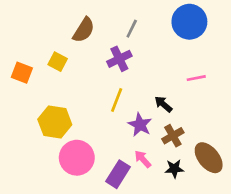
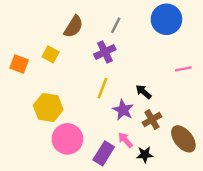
pink line: (196, 78) -> (183, 69), moved
black star: (174, 169) -> (145, 155), moved

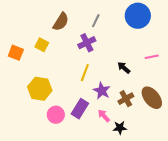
black arrow: (144, 92) -> (124, 68), moved
pink circle: (67, 139) -> (56, 115), size x0.7
brown ellipse: (183, 139) -> (152, 98), moved
purple rectangle: (104, 153) -> (80, 109), moved

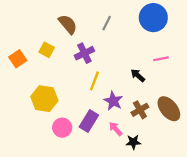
brown semicircle: (61, 22) -> (68, 24), turned -72
purple cross: (87, 43) -> (84, 53), moved
orange square: (16, 53) -> (18, 59), turned 35
pink line: (152, 57) -> (161, 59), moved

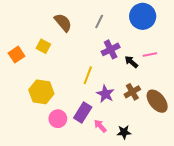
purple cross: (84, 53) -> (111, 49), moved
black arrow: (138, 75) -> (131, 62), moved
brown cross: (140, 110) -> (132, 92), moved
pink arrow: (116, 129) -> (100, 126), moved

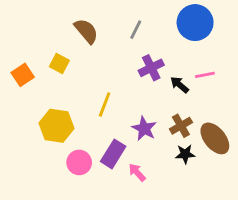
yellow line: (88, 75) -> (105, 105), moved
black star: (124, 132) -> (185, 154), moved

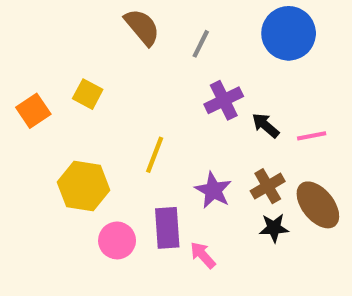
brown semicircle: (86, 31) -> (142, 27), moved
pink line: (205, 75) -> (312, 136), moved
purple rectangle: (113, 154) -> (167, 228), turned -36

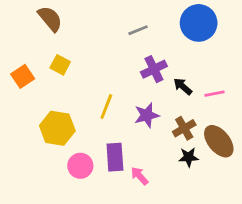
brown semicircle: (142, 27) -> (50, 19), moved
gray line: (201, 44) -> (138, 30), turned 42
purple star: (213, 190) -> (147, 115), moved, turned 30

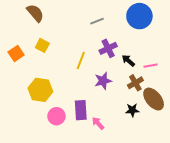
yellow line: (106, 107) -> (81, 61), moved
brown cross: (184, 128) -> (135, 83), moved

